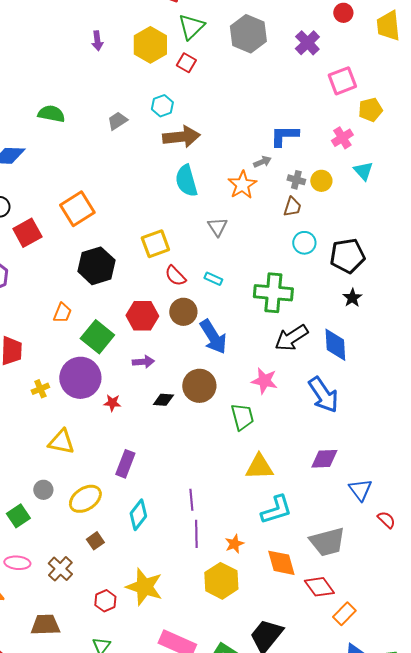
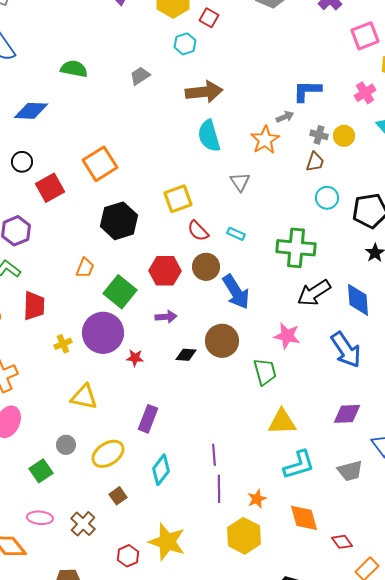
cyan hexagon: (162, 106) -> (185, 44), moved
gray trapezoid: (327, 542) -> (350, 471), moved, size x0.7
red diamond: (319, 587) -> (342, 542), size x0.7

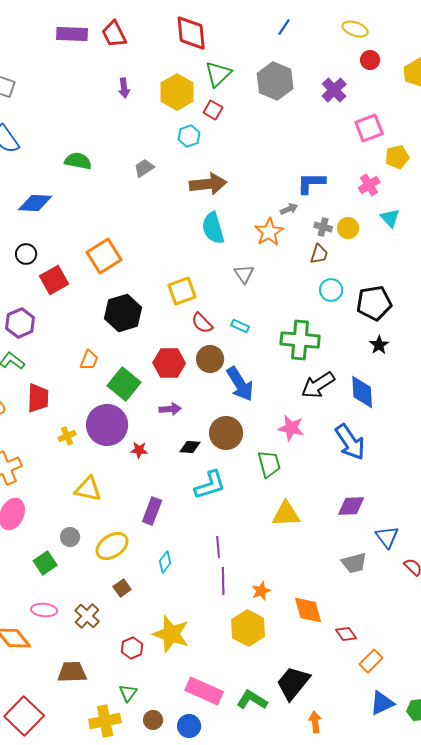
cyan L-shape: (299, 465) -> (210, 485), moved
cyan diamond: (161, 470) -> (165, 562), size x0.7

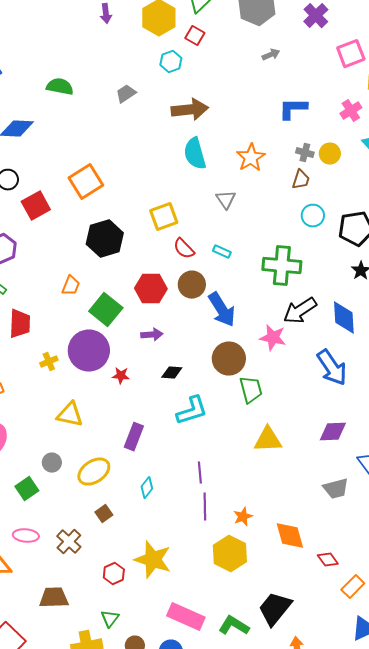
gray arrow: (289, 209) -> (271, 55), moved
pink star: (291, 428) -> (273, 338), moved
brown circle: (226, 433) -> (229, 359), moved

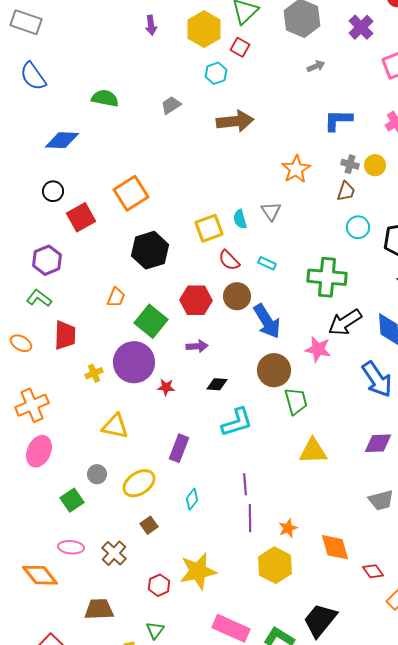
cyan semicircle: (195, 154) -> (240, 219), moved, size x0.6
yellow star: (153, 560) -> (198, 571), turned -30

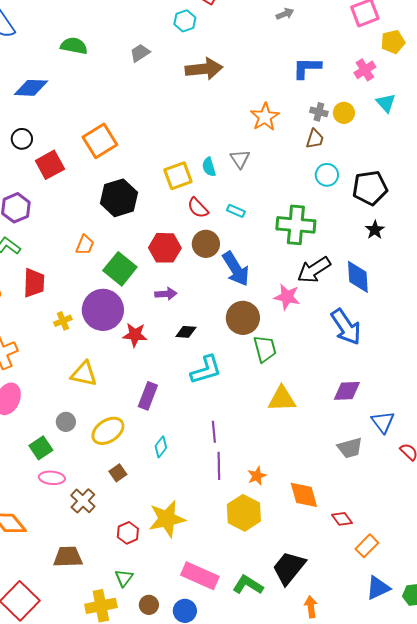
red star: (166, 387) -> (135, 335), size x1.4
pink ellipse: (71, 547) -> (52, 478), moved

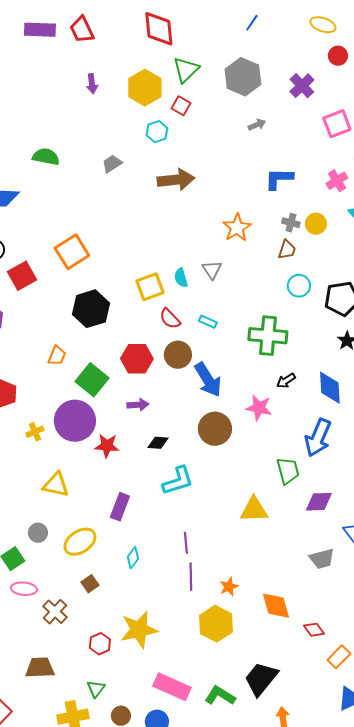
black arrow: (314, 270) -> (286, 381), size x0.6
blue arrow: (346, 327) -> (318, 438), turned 57
green trapezoid: (265, 349) -> (288, 471), moved

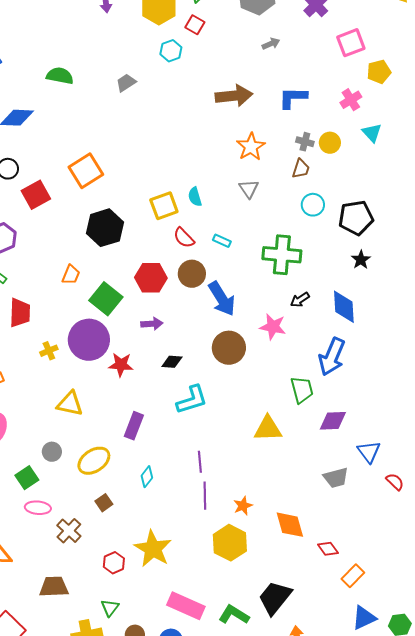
brown arrow: (176, 180) -> (234, 96), moved
gray triangle: (212, 270) -> (249, 189), moved
yellow star: (139, 630) -> (153, 549), turned -30

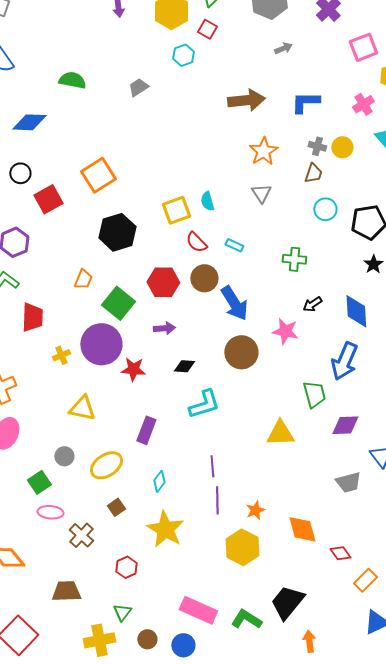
green cross: (282, 255) -> (294, 259), size x0.6
yellow star: (153, 549) -> (165, 529), moved

